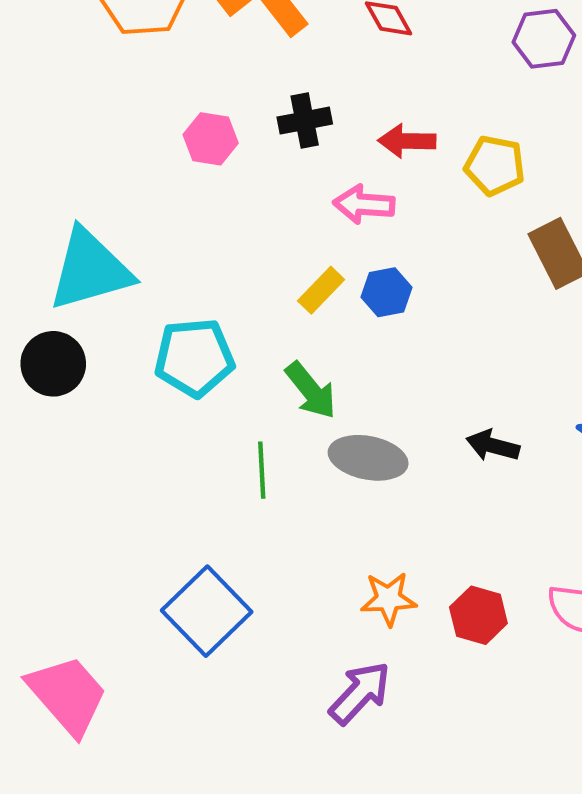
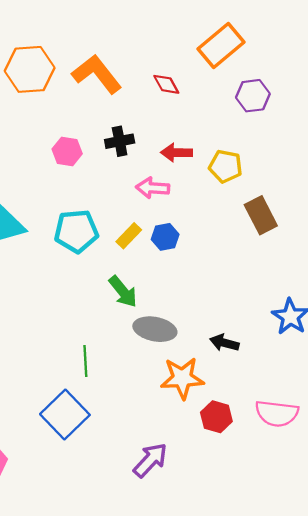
cyan pentagon: (194, 358) -> (76, 231), moved
black arrow: (493, 446) -> (224, 343), moved
green line: (262, 470) -> (85, 361), moved
orange star: (388, 599) -> (182, 378), moved, size x1.4

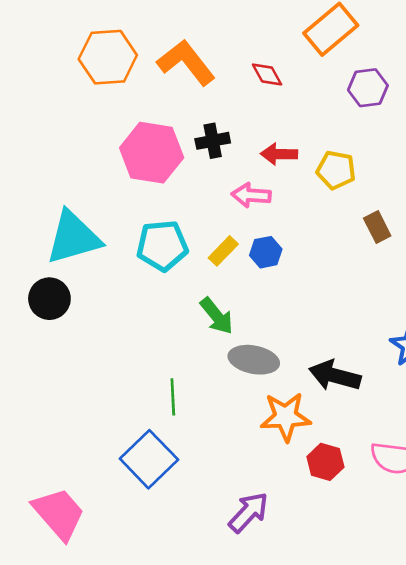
pink hexagon: (67, 151) -> (152, 153), size x1.8
brown rectangle: (261, 215) -> (377, 227), size x0.7
black arrow: (224, 343) -> (335, 376), size x1.5

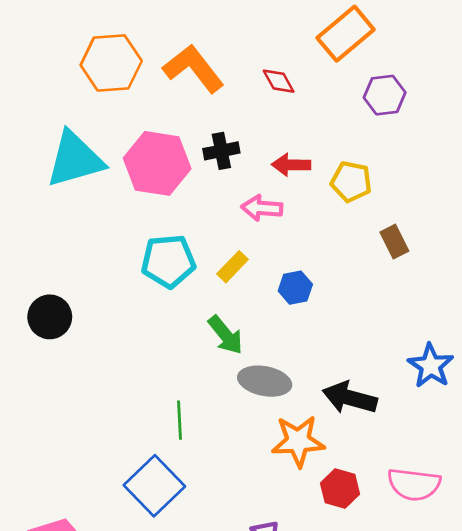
cyan triangle: (73, 238) -> (75, 159), moved
blue hexagon: (266, 252) -> (295, 288), moved

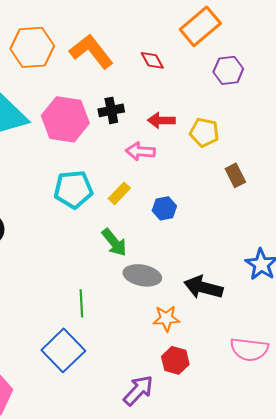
orange star: (298, 441) -> (166, 318), size x0.7
red hexagon: (340, 489) -> (175, 360), moved

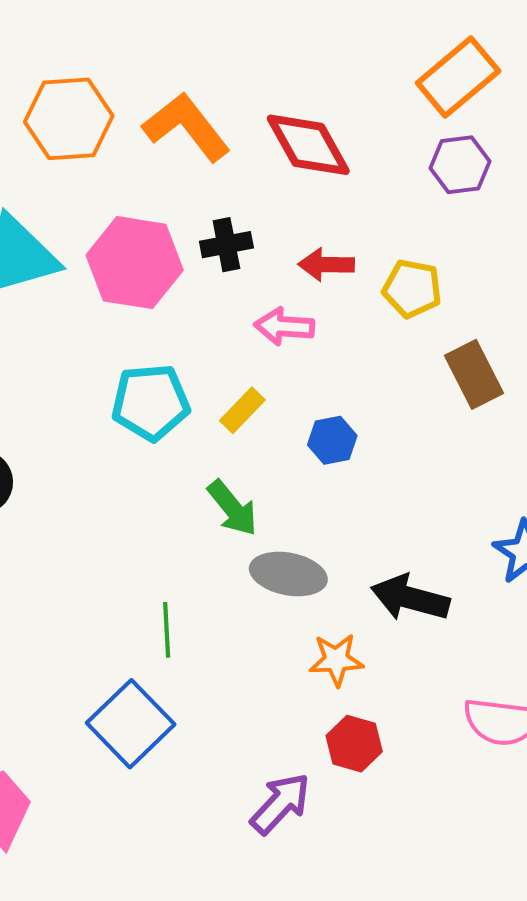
orange rectangle: (200, 26) -> (458, 77), moved
red diamond: (152, 60) -> (308, 145), size x1.8
brown rectangle: (235, 175) -> (474, 374), size x1.4

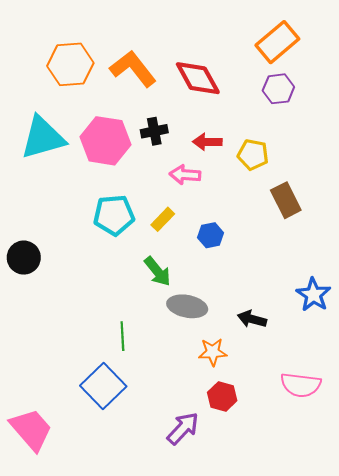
black arrow: (410, 598) -> (252, 319), size x0.7

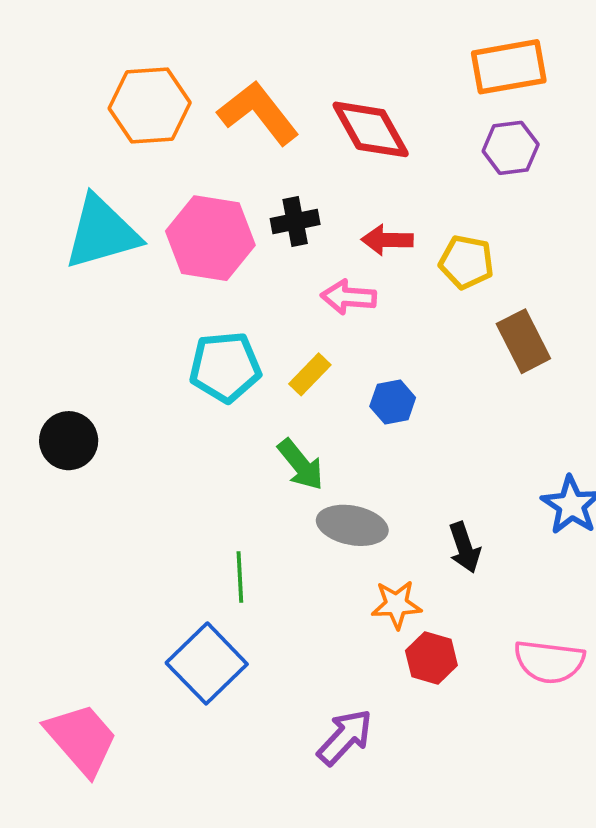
orange rectangle: (277, 42) -> (509, 67), turned 30
black arrow: (252, 319) -> (465, 547), turned -124
red hexagon: (222, 397) -> (431, 658), moved

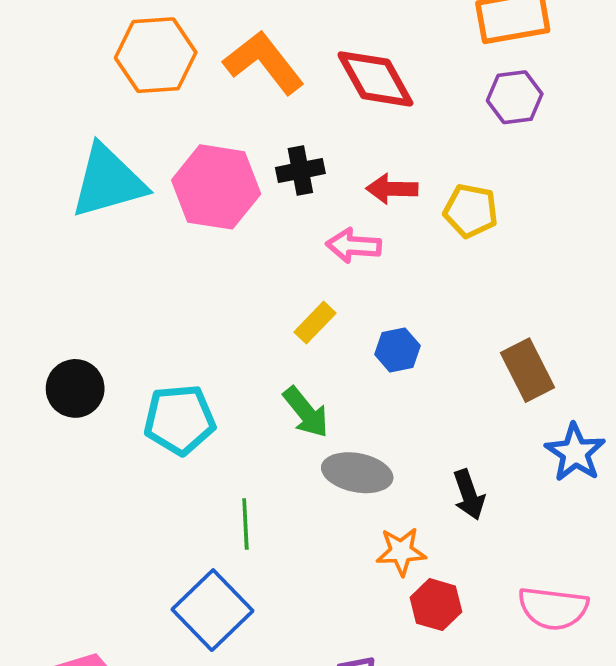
brown rectangle: (523, 341) -> (527, 370), moved
cyan pentagon: (225, 367) -> (179, 420), moved

